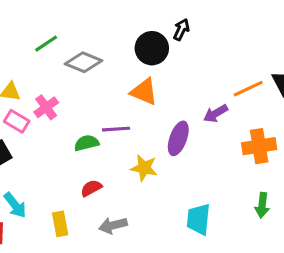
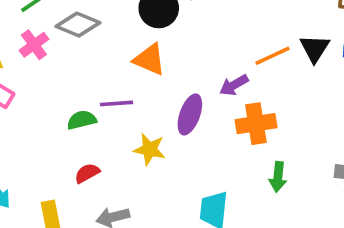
pink cross: (46, 107) -> (34, 45), moved
orange cross: (259, 146) -> (256, 124), moved
green arrow: (262, 205) -> (278, 177), moved

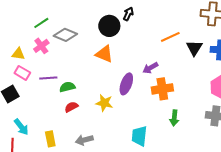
orange line: (272, 56) -> (170, 37), moved
purple line: (117, 103) -> (48, 78), moved
red semicircle: (87, 173) -> (71, 107), moved

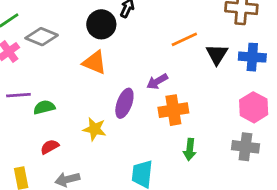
red semicircle: (71, 107) -> (50, 147), moved

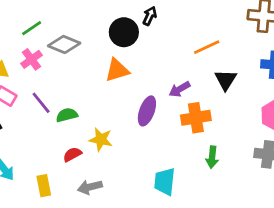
black triangle: (217, 54) -> (226, 80), moved
orange triangle: (95, 62) -> (117, 70), turned -40
purple line: (18, 95) -> (41, 103), turned 55
yellow star: (95, 129) -> (101, 139), moved

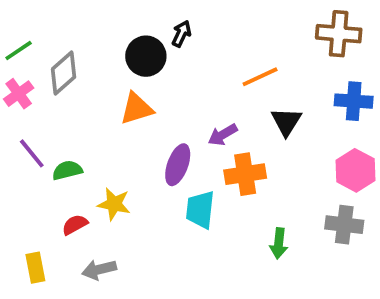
gray diamond: (64, 44) -> (64, 73), turned -64
green arrow: (212, 157) -> (279, 243), moved
cyan trapezoid: (165, 182) -> (200, 210), moved

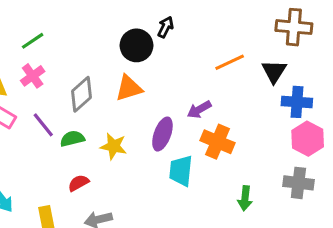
gray diamond: (64, 73) -> (81, 94), moved
blue cross: (354, 101) -> (297, 102), moved
black triangle: (286, 122) -> (274, 71), moved
orange cross: (245, 174) -> (217, 142), turned 32
yellow star: (114, 204) -> (114, 146), moved

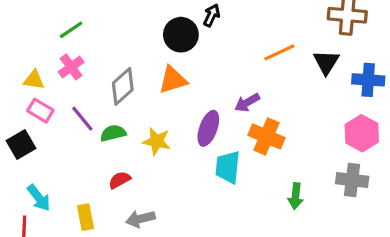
blue cross: (297, 102) -> (368, 80), moved

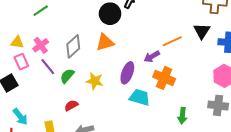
orange line: (279, 52) -> (172, 41), moved
pink cross: (71, 67) -> (41, 45), moved
pink rectangle: (40, 111) -> (21, 62), turned 35
green semicircle: (113, 133) -> (67, 76), turned -35
cyan trapezoid: (228, 167) -> (140, 97), turned 100

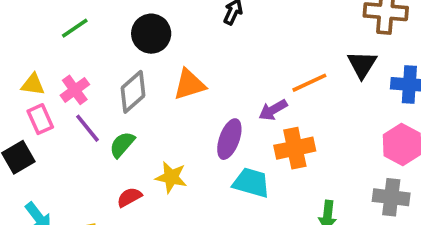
black circle: (110, 14) -> (151, 34), moved
orange cross: (164, 78) -> (295, 148), turned -35
yellow star: (95, 81) -> (171, 177), moved

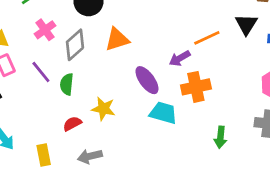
pink cross: (75, 90) -> (45, 30), moved
purple ellipse: (229, 139) -> (147, 80), turned -56
green semicircle: (122, 145) -> (67, 84), turned -35

